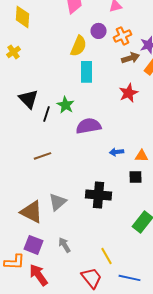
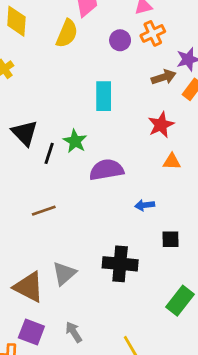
orange cross: (122, 36) -> (153, 33), moved
yellow semicircle: (78, 46) -> (67, 33), moved
orange triangle: (142, 156) -> (172, 162), moved

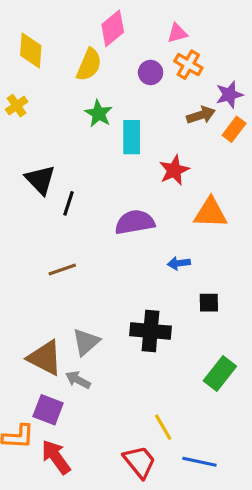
orange cross: (153, 33) -> (188, 65), turned -35
red star: (161, 125) -> (174, 170), moved
green star: (75, 141) -> (99, 113), moved
orange triangle: (172, 162) -> (210, 213), size x1.6
gray arrow: (74, 332) -> (78, 380), moved, turned -30

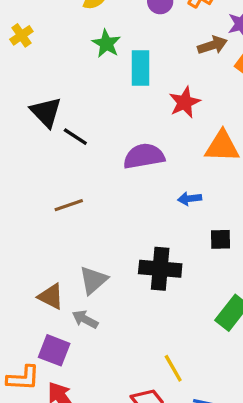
black line: (69, 203) -> (75, 137), turned -75
brown triangle: (45, 358) -> (51, 296), size x0.7

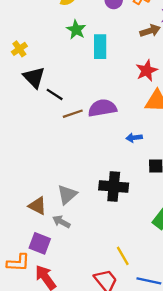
yellow cross: (21, 35) -> (19, 49), moved
red star: (185, 102) -> (147, 71), moved
brown line: (69, 205) -> (73, 114), moved

